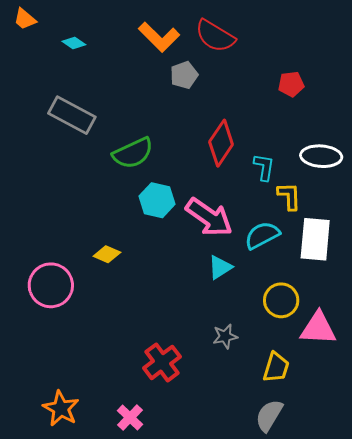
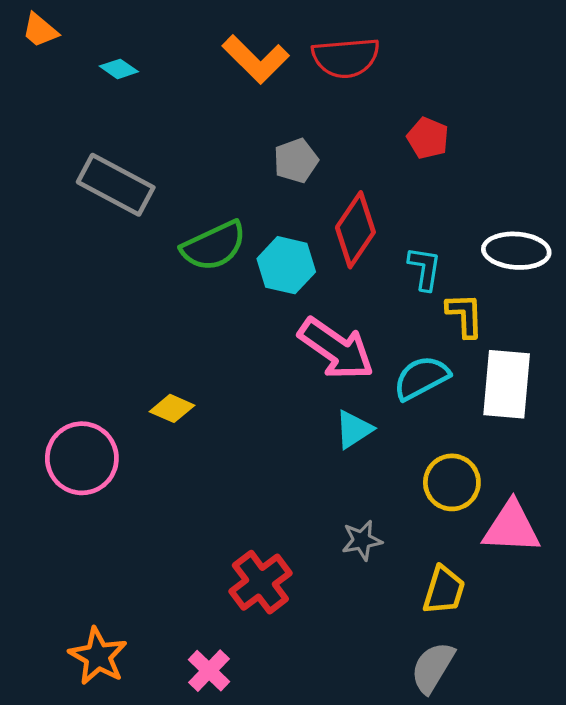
red semicircle: (215, 36) -> (346, 58), turned -36
gray pentagon: (184, 75) -> (296, 161), moved
red pentagon: (291, 84) -> (428, 138), moved, turned 30
cyan hexagon: (157, 200) -> (286, 265), moved

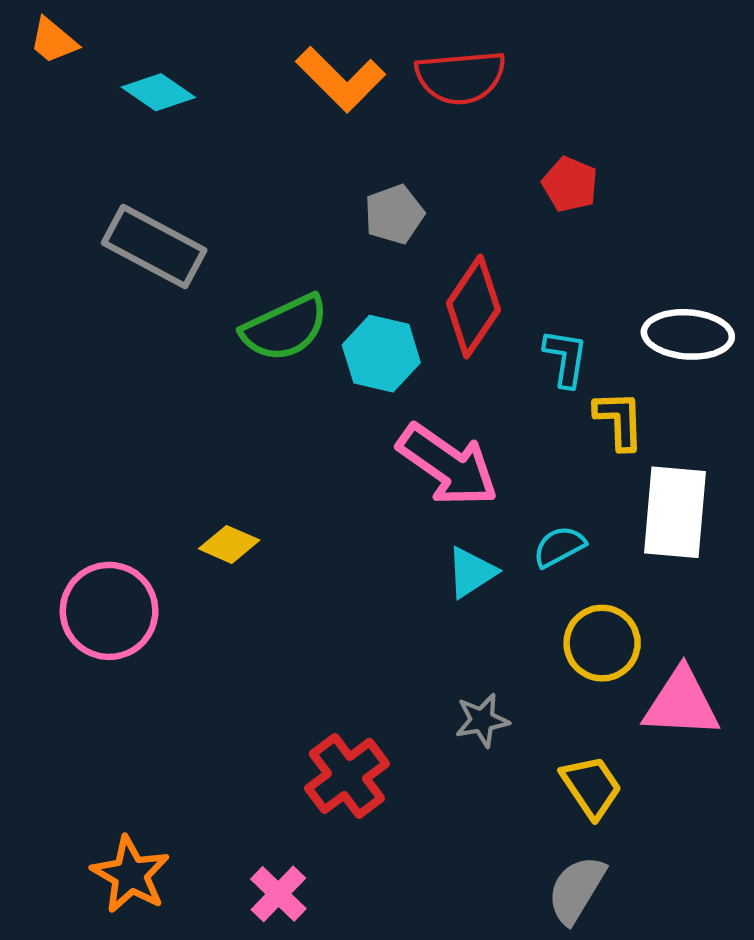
cyan diamond: (119, 69) -> (158, 92), size x1.4
cyan semicircle: (421, 378) -> (559, 547), moved, size x0.7
yellow trapezoid: (444, 590) -> (591, 787), turned -51

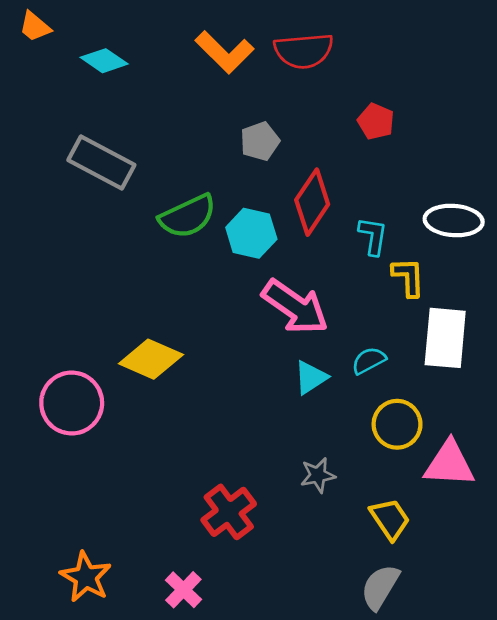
yellow diamond: (229, 544) -> (151, 359), size x1.6

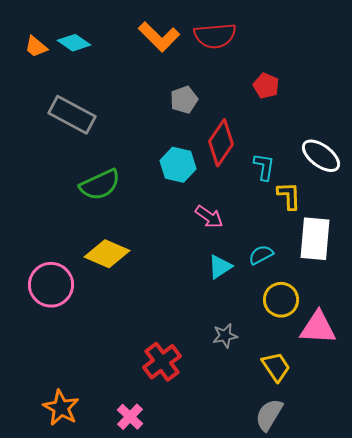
orange trapezoid: (35, 27) -> (36, 47), moved
green semicircle: (188, 216) -> (100, 185), moved
white ellipse: (454, 221) -> (321, 156), turned 33
pink arrow: (295, 307) -> (209, 217), size x0.6

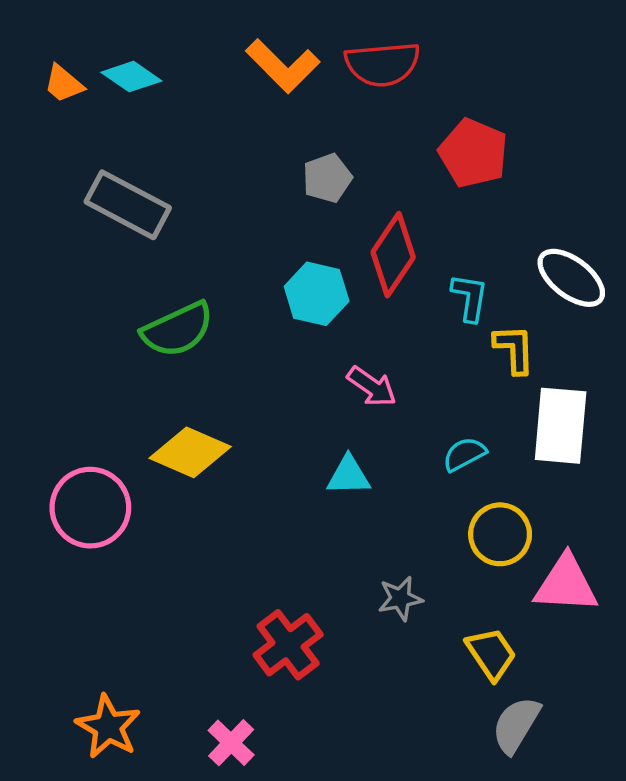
red pentagon: (266, 86) -> (473, 153), size x1.5
cyan triangle: (220, 267) -> (349, 476), moved, turned 32
gray semicircle: (269, 415) -> (516, 725), moved

